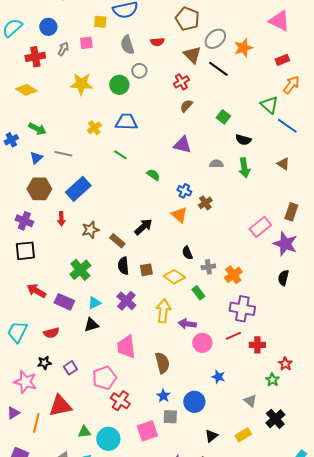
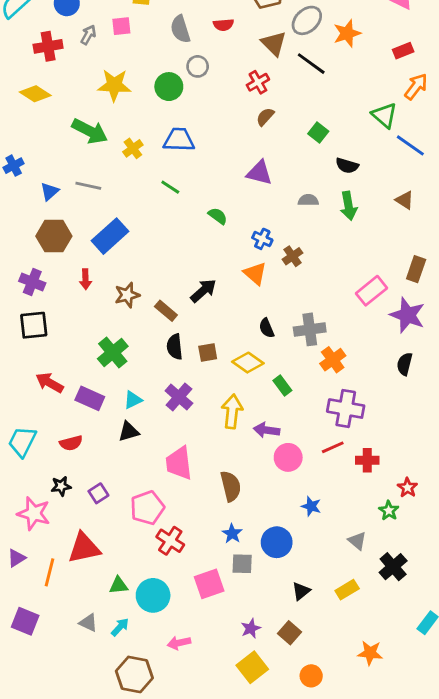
green arrow: (37, 129) -> (90, 131), moved, size x1.4
gray cross: (208, 267) -> (310, 329), moved, size x1.5

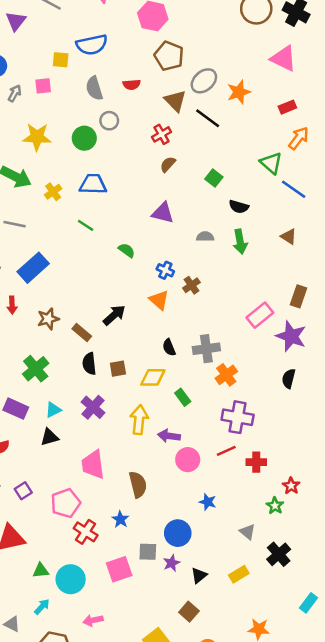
yellow diamond: (248, 363) -> (153, 377), turned -35
blue star: (232, 534) -> (120, 519), moved
gray triangle: (88, 623) -> (12, 624), moved
purple star: (251, 628) -> (172, 563), moved

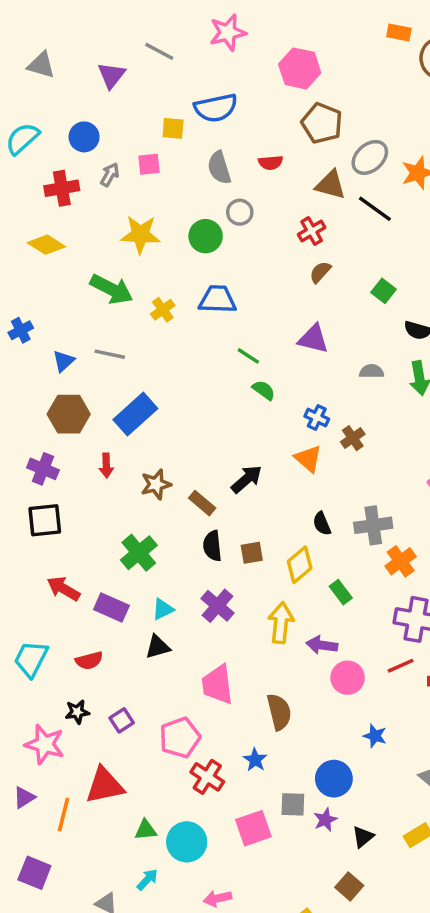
brown triangle: (175, 101) -> (330, 185), turned -30
green line: (86, 225) -> (248, 356), moved
yellow diamond: (153, 377) -> (300, 565), turned -40

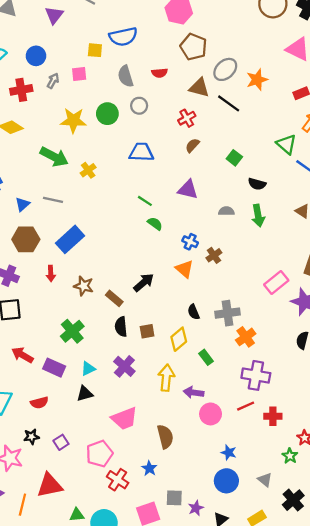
green circle: (206, 236) -> (107, 114), moved
blue trapezoid: (218, 299) -> (141, 152), moved
brown star: (156, 484) -> (84, 286), turned 30
pink trapezoid: (218, 684) -> (124, 419), turned -104
blue circle: (334, 779) -> (226, 481), moved

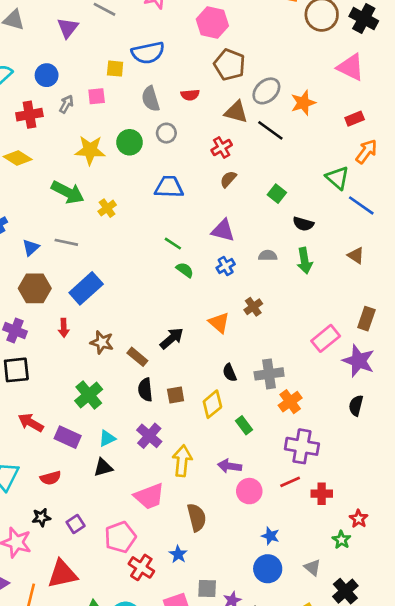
blue cross: (190, 242) -> (226, 266), moved, turned 35
yellow arrow: (166, 378) -> (182, 461), moved

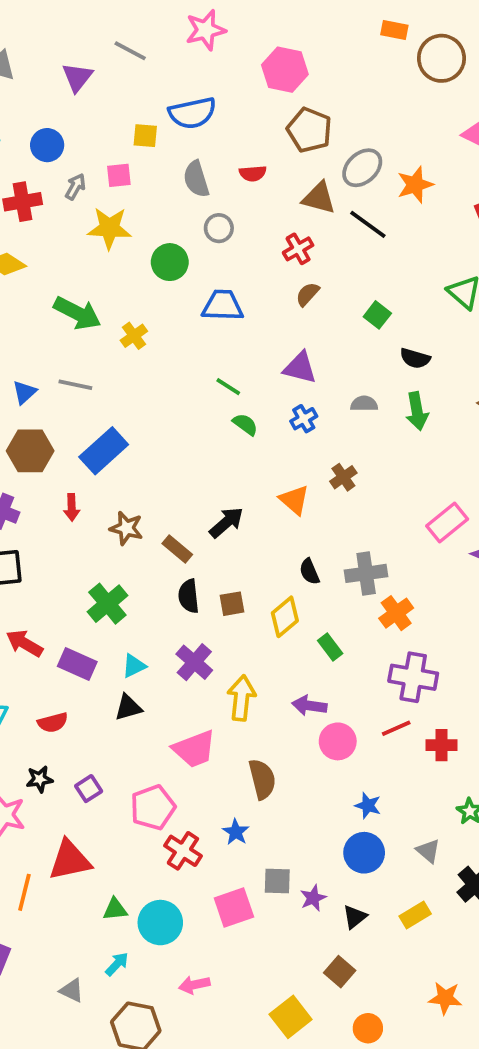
green circle: (129, 142) -> (170, 262), moved
yellow star: (90, 150) -> (109, 228), moved

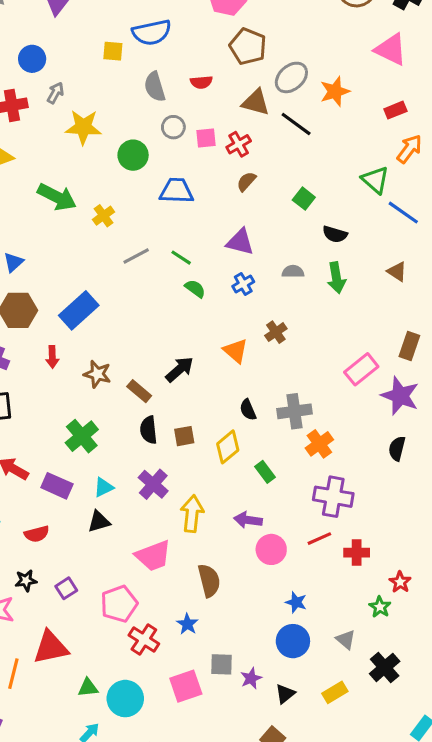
pink square: (119, 175) -> (206, 138), moved
gray line: (75, 385) -> (136, 256), moved, turned -40

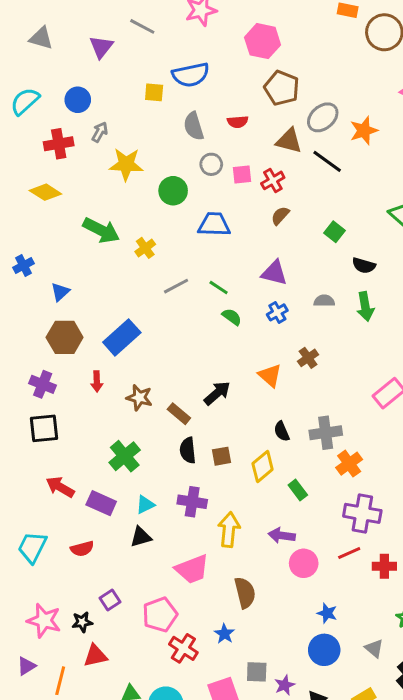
purple cross: (153, 484) -> (192, 502), turned -32
black star: (26, 581) -> (82, 622), moved
red triangle: (51, 647) -> (95, 656), size x0.7

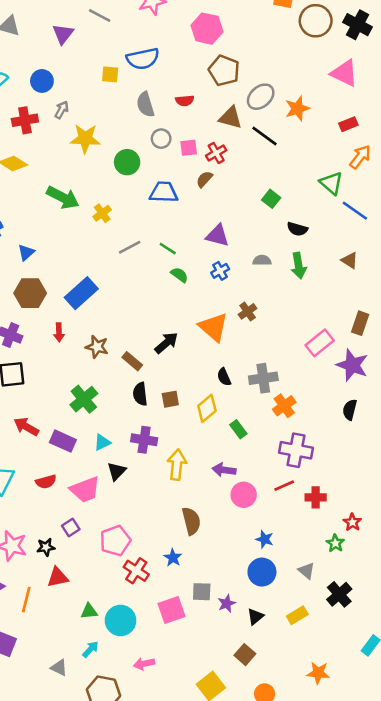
brown semicircle: (280, 216) -> (204, 179), moved
orange triangle: (270, 376) -> (213, 327), size x1.4
black triangle: (141, 537) -> (117, 471), moved, turned -30
pink trapezoid: (192, 569) -> (85, 490), moved

